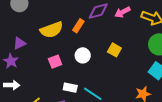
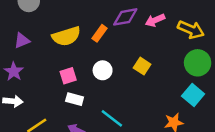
purple triangle: (19, 43) -> (22, 41), moved
white rectangle: (70, 88) -> (75, 99), moved

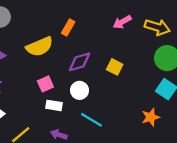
purple diamond: (125, 17) -> (80, 62), moved
orange rectangle: (100, 33) -> (68, 28), moved
white circle: (103, 70) -> (80, 90), moved

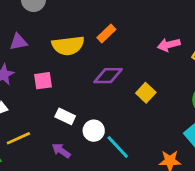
pink square: (45, 84) -> (43, 81), moved
white circle: (80, 90) -> (94, 131), moved
cyan line: (92, 120) -> (118, 147), moved

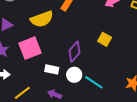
purple diamond: (108, 76) -> (74, 52), moved, turned -35
pink square: (43, 81) -> (30, 48), size x1.6

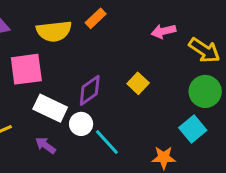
white rectangle: (52, 69) -> (50, 108), size x1.5

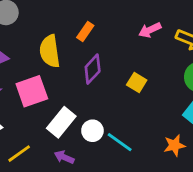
yellow semicircle: (54, 31) -> (50, 51), turned 100
purple diamond: (90, 90) -> (93, 69), moved
white rectangle: (50, 108) -> (61, 122), turned -64

